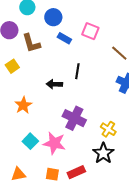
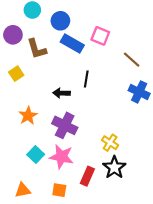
blue rectangle: (64, 38) -> (72, 43), size x1.5
purple cross: (74, 118) -> (65, 125), moved
yellow cross: (108, 129) -> (110, 143), moved
red rectangle: (76, 172) -> (87, 176), moved, turned -42

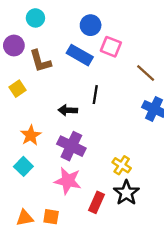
blue circle: (60, 21) -> (91, 25), moved
cyan square: (36, 155) -> (23, 166), moved
orange square: (59, 190) -> (51, 217), moved

